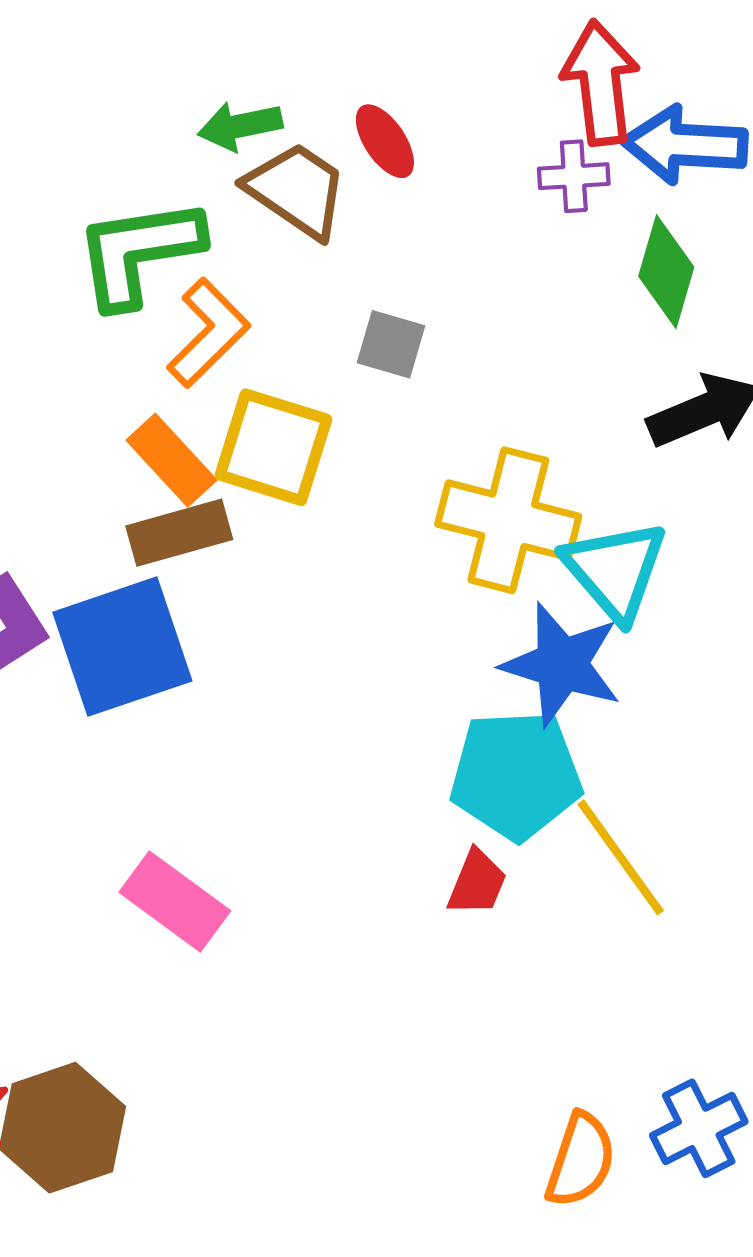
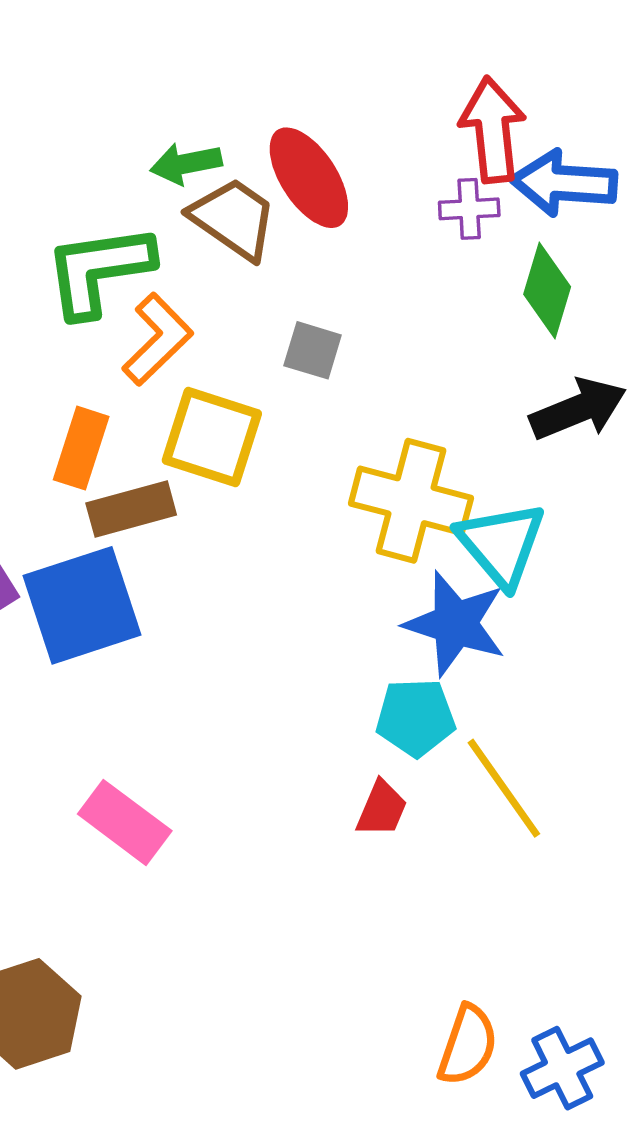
red ellipse: (385, 141) -> (309, 178), size x1.6
orange rectangle: (172, 460) -> (81, 448), moved, turned 60
cyan pentagon: (516, 775) -> (416, 717), size x0.7
blue cross: (699, 1128) -> (562, 1068), moved

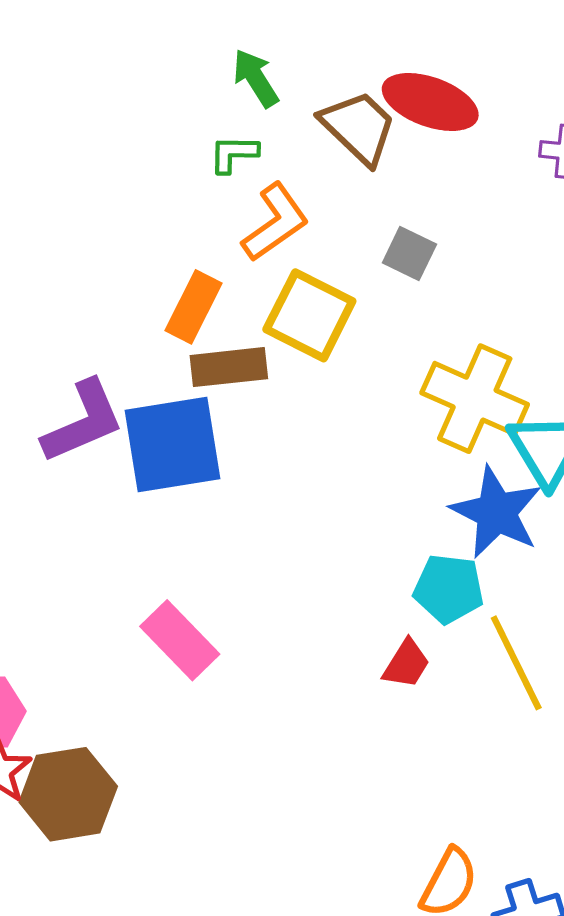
green arrow: (186, 164) -> (256, 78), moved, turned 60
red ellipse: (309, 178) -> (430, 102), turned -46
green L-shape: (99, 270) -> (234, 154), size x0.5

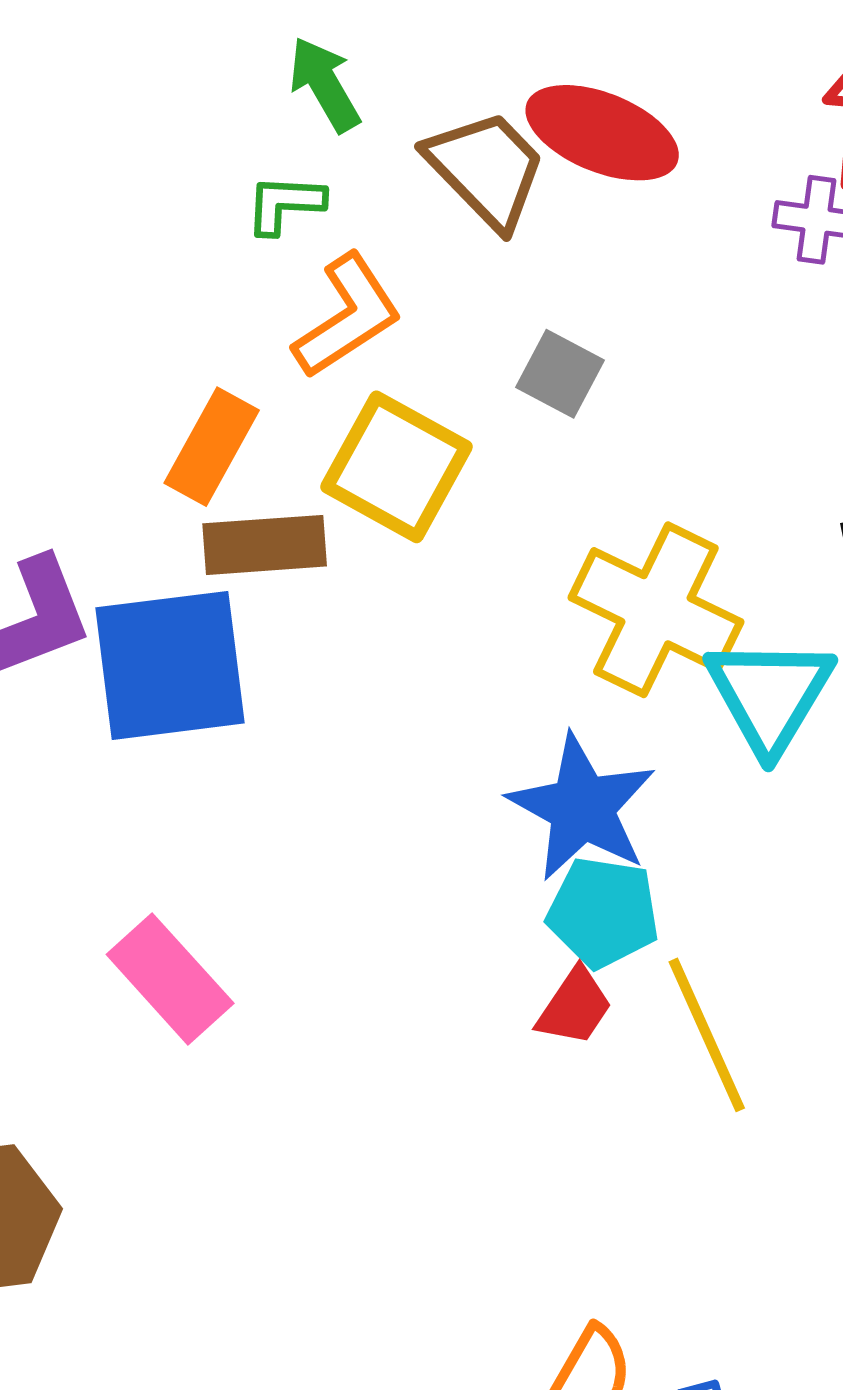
blue star: (496, 512) -> (582, 808), moved
red trapezoid: (406, 664) -> (575, 1007), moved

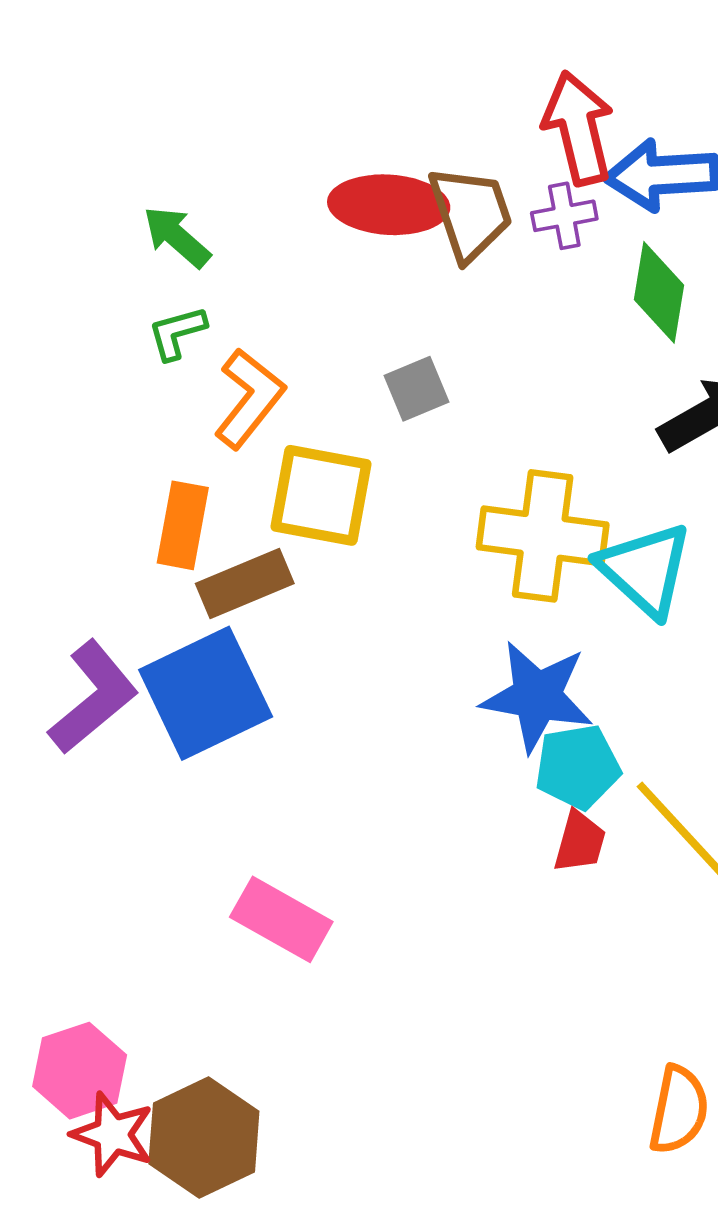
brown trapezoid: (486, 169) -> (470, 213), moved, turned 44
gray square: (560, 374) -> (417, 389), turned -32

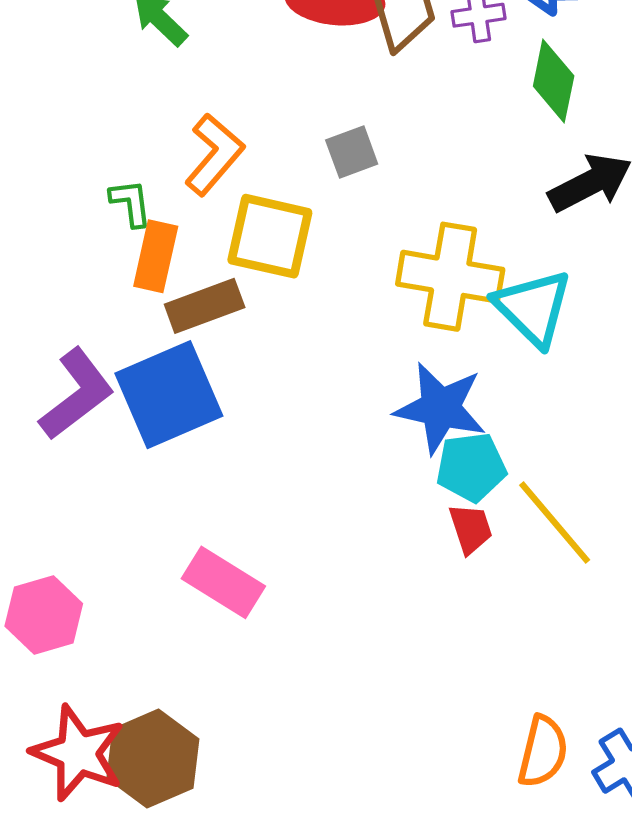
green L-shape: (177, 333) -> (131, 203), moved, turned 96
red trapezoid: (580, 842) -> (471, 529), turned -36
pink hexagon: (80, 1071) -> (44, 615), moved
red star: (113, 1134) -> (78, 753), size x1.4

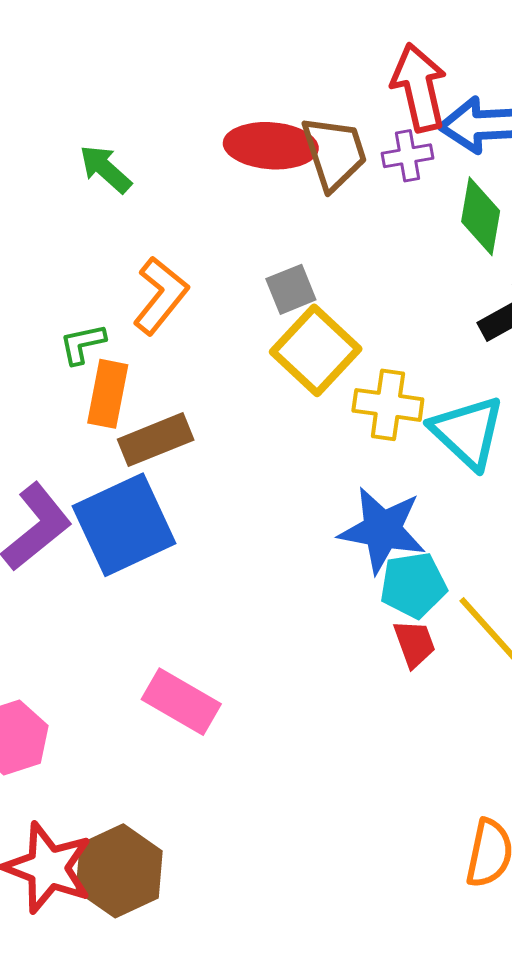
green L-shape: (131, 203) -> (83, 344), turned -93
yellow square: (270, 236) -> (316, 350), moved, turned 32
yellow cross: (450, 277) -> (388, 405), size x0.7

